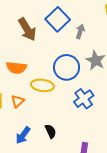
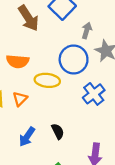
gray arrow: (80, 31) -> (87, 30), moved

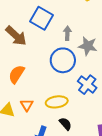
orange semicircle: (18, 61) -> (16, 74), turned 132
yellow ellipse: (47, 80) -> (57, 102), moved

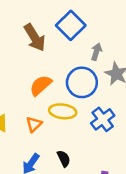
orange semicircle: (16, 74) -> (41, 85), moved
yellow ellipse: (57, 102) -> (63, 111), moved
orange triangle: (27, 105) -> (34, 124), moved

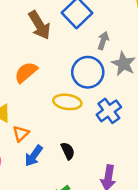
orange semicircle: (41, 85) -> (26, 72), moved
orange triangle: (34, 124) -> (21, 134), moved

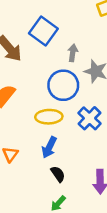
black semicircle: (68, 151) -> (58, 174), moved
blue arrow: (34, 156) -> (49, 147), moved

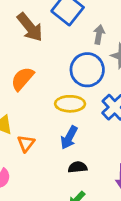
black semicircle: (58, 174) -> (78, 167), turned -63

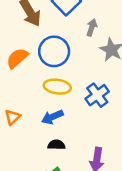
blue circle: (87, 70) -> (54, 51), moved
blue arrow: (69, 138) -> (52, 117), turned 30

